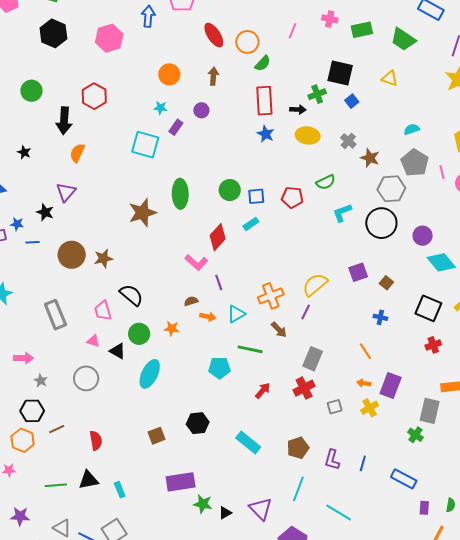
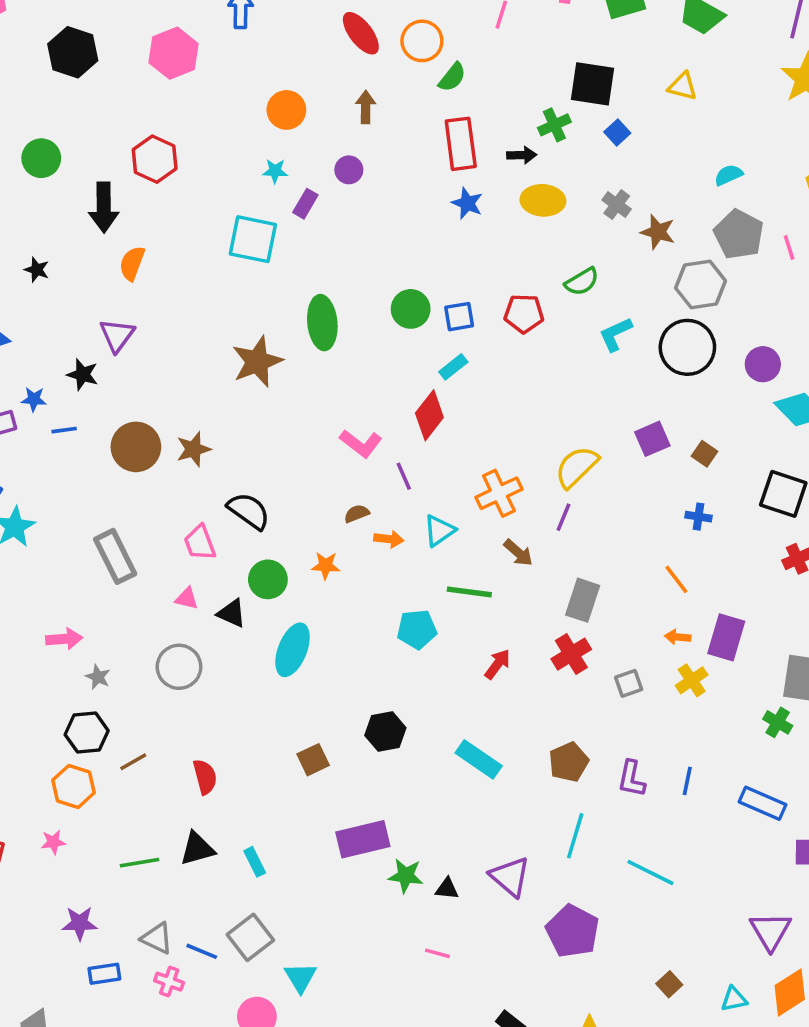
red diamond: (218, 237) -> (429, 415), moved
black triangle: (225, 513) -> (447, 889), turned 40

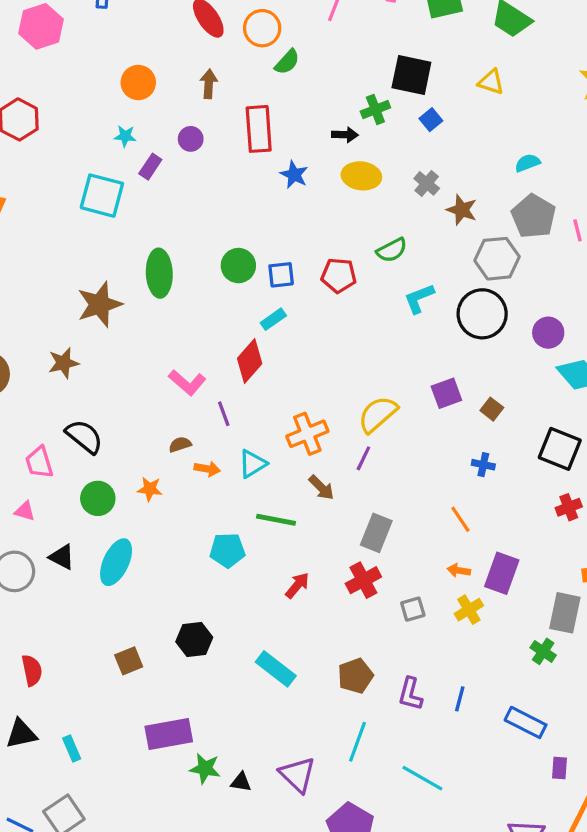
red rectangle: (461, 144) -> (259, 129), moved
brown star: (193, 449) -> (64, 363), moved
black triangle: (232, 613) -> (62, 557), moved

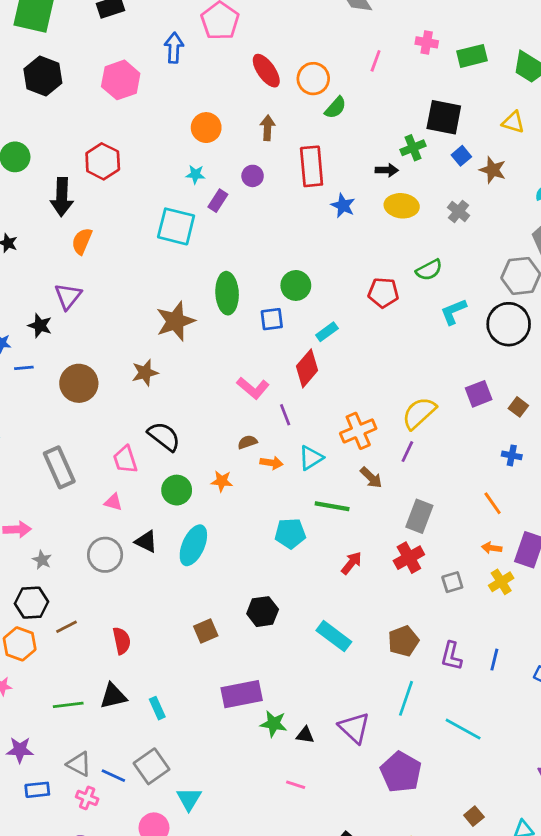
brown star: (462, 210) -> (493, 170), moved
blue square: (281, 275) -> (272, 319), moved

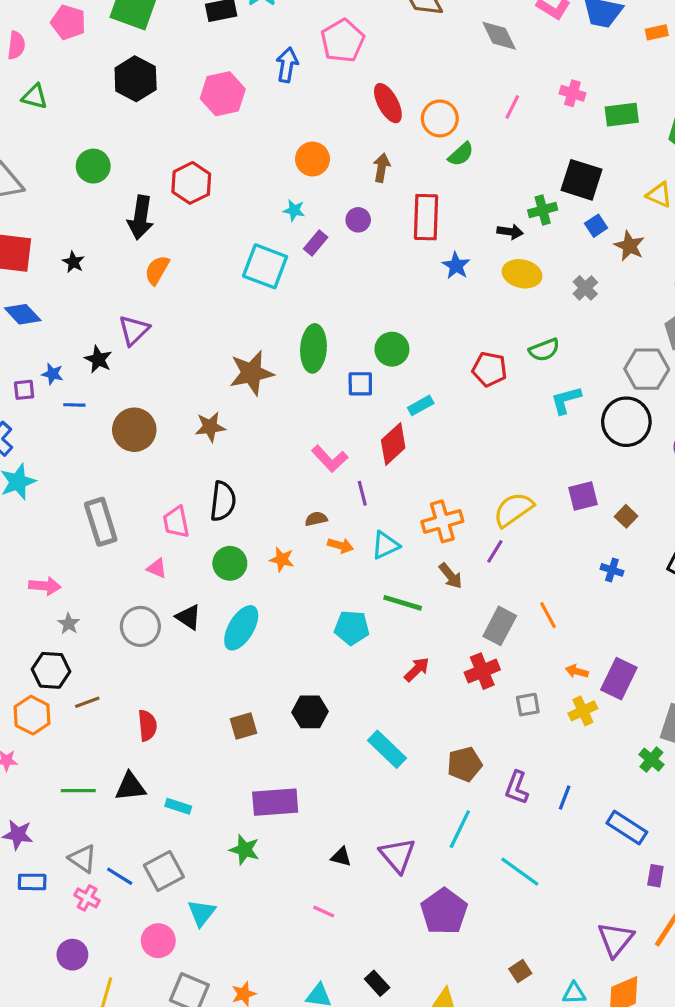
black semicircle: (164, 436) -> (223, 501), turned 52
orange line: (493, 503) -> (548, 615), moved
cyan rectangle: (157, 708) -> (178, 806), turned -55
green star: (274, 724) -> (245, 850), moved

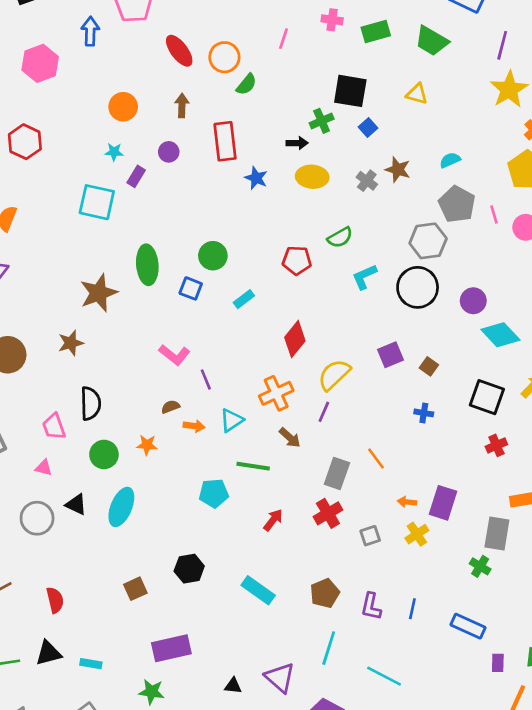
brown star: (629, 246) -> (398, 169), moved
blue square: (360, 384) -> (191, 288), turned 30
red diamond: (393, 444) -> (295, 339), moved

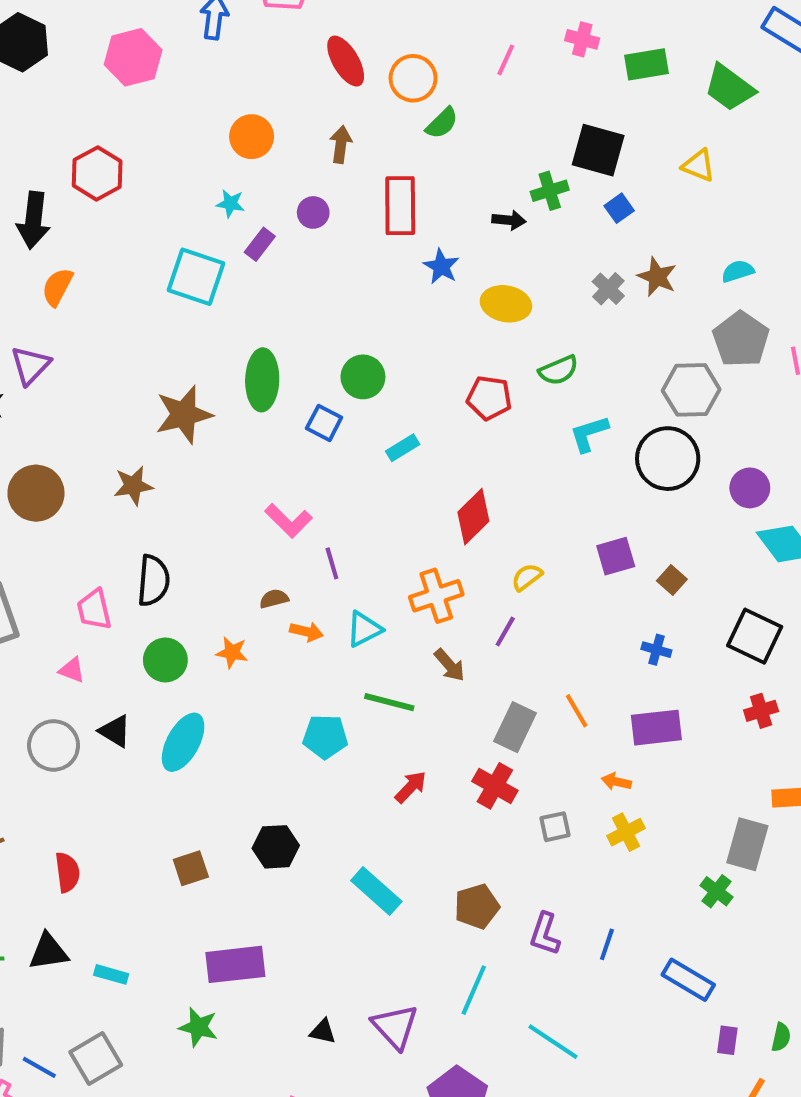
yellow ellipse: (312, 177) -> (506, 304), moved
yellow semicircle: (334, 375) -> (527, 577), size x0.6
purple rectangle: (443, 503) -> (656, 728), moved, turned 60
red cross: (328, 513) -> (495, 786), turned -36

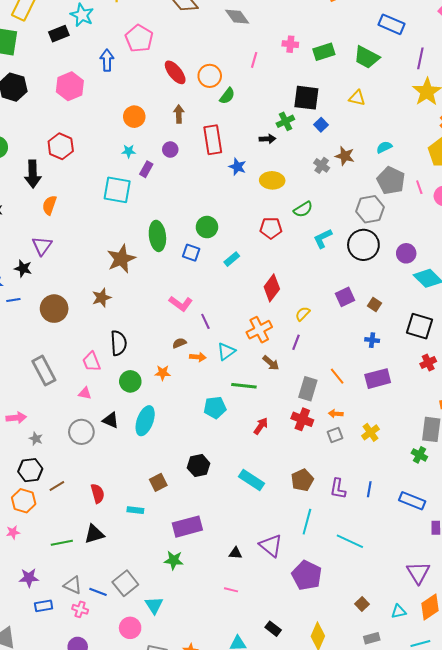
orange arrow: (616, 782) -> (336, 414), moved
cyan rectangle: (111, 974) -> (135, 510), moved

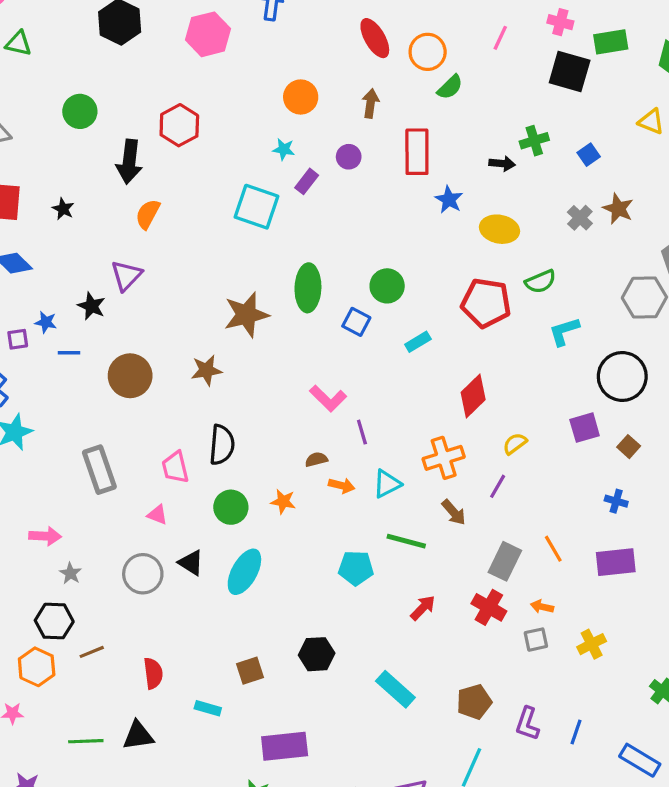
black square: (306, 98) -> (570, 72), moved
red pentagon: (271, 228) -> (486, 303), size x1.4
black circle: (363, 245) -> (622, 376), moved

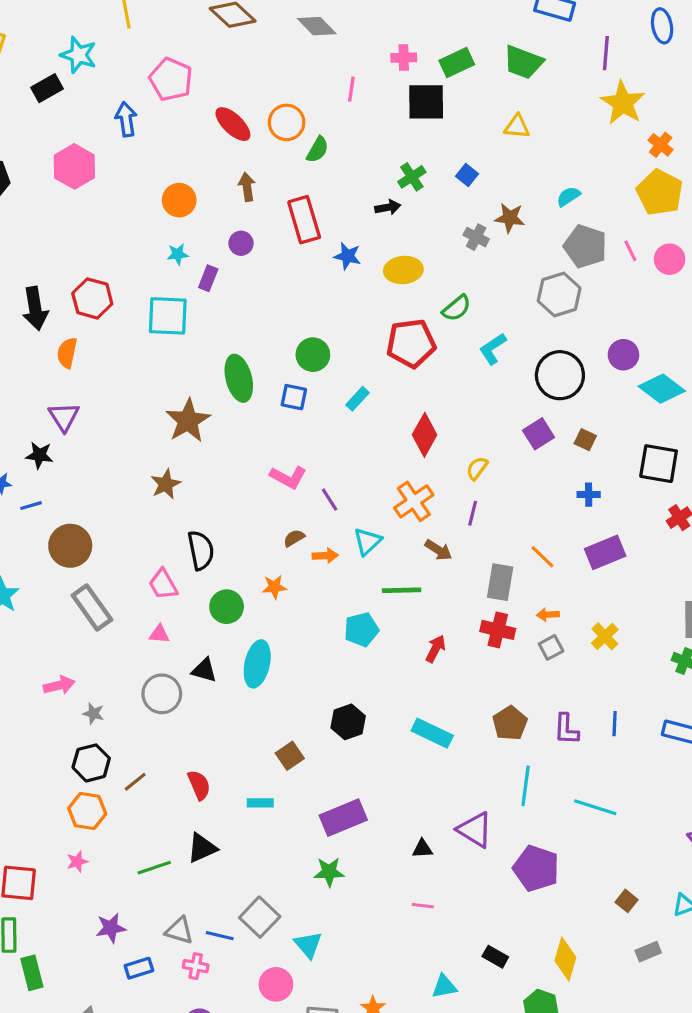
red hexagon: (179, 125) -> (92, 298), moved
brown circle: (130, 376) -> (70, 546), moved

